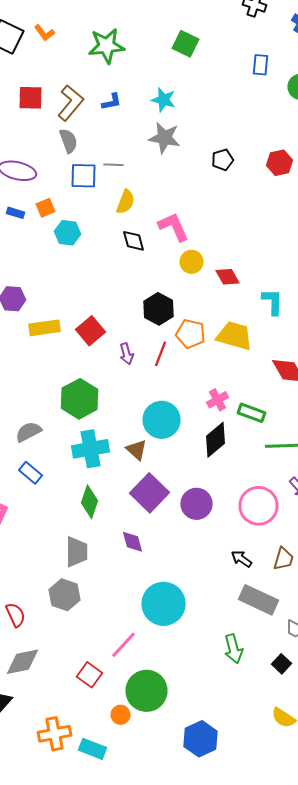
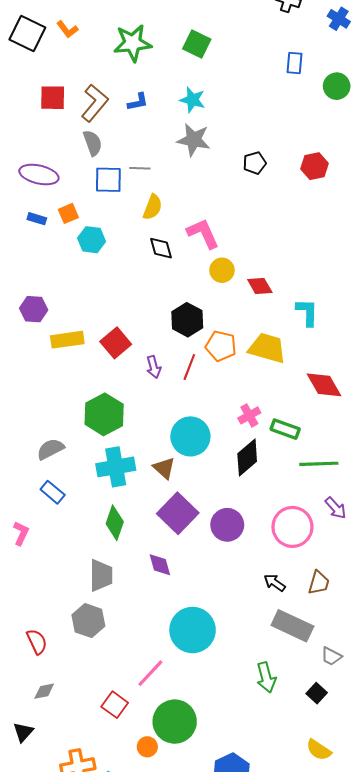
green square: (186, 44) -> (197, 44), moved
gray diamond: (22, 662) -> (44, 691), size x0.6

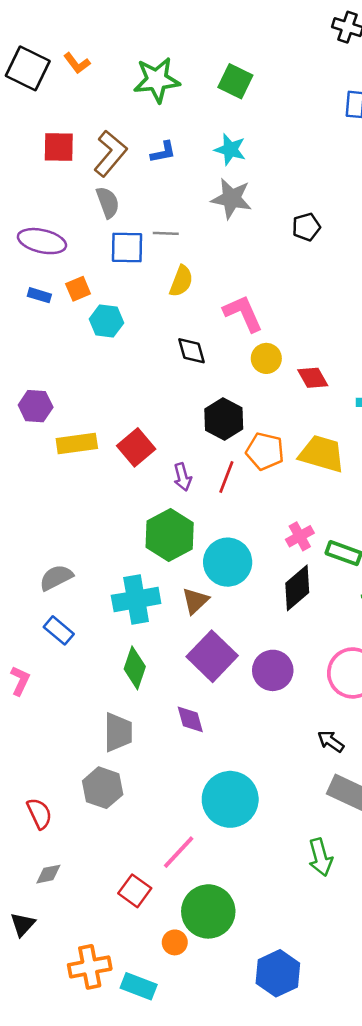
black diamond: (161, 248) -> (192, 351), moved
green hexagon: (104, 414) -> (170, 535), moved
brown triangle: (164, 468) -> (195, 601), turned 35

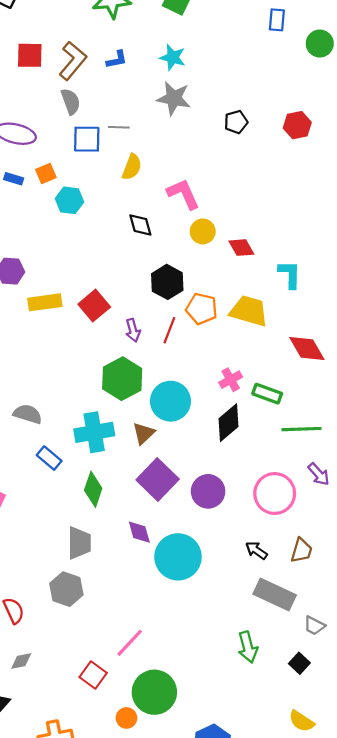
gray semicircle: (56, 578) -> (28, 414), turned 44
blue rectangle: (59, 630) -> (49, 458), moved
cyan circle: (230, 799) -> (178, 557), moved

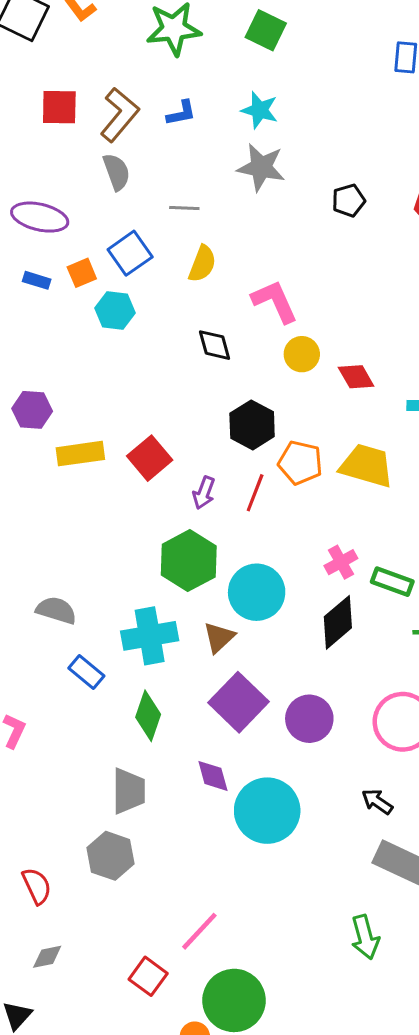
blue square: (87, 139) -> (130, 253), moved, turned -36
purple arrow: (133, 330) -> (204, 493), turned 35

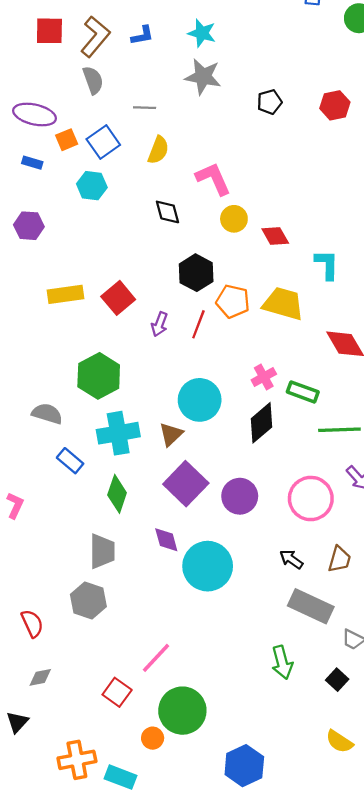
orange square: (82, 273) -> (67, 140), moved
purple hexagon: (32, 410) -> (29, 226), moved
green hexagon: (189, 561) -> (99, 376), moved

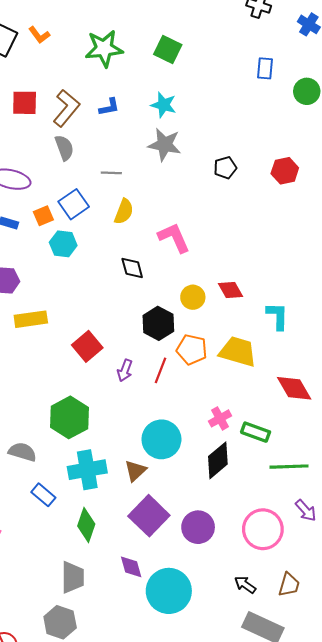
orange square: (67, 140) -> (43, 216), moved
yellow circle: (234, 219) -> (193, 297), moved
yellow rectangle: (65, 294) -> (31, 319), moved

